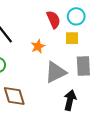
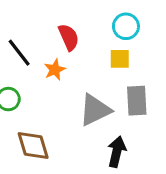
red semicircle: (53, 20) -> (69, 37), moved
orange star: (38, 46) -> (55, 70), moved

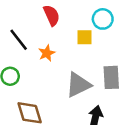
red semicircle: (69, 37) -> (52, 15), moved
yellow square: (120, 59) -> (84, 37), moved

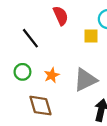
orange star: (47, 53) -> (52, 75), moved

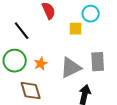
green circle: (22, 72) -> (15, 61), size x1.5

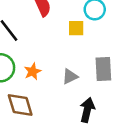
gray triangle: (71, 68) -> (70, 76), size x0.6

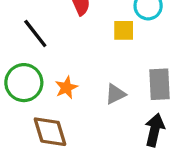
black arrow: (87, 110) -> (155, 130), moved

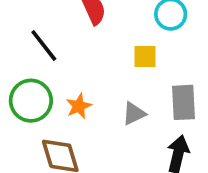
yellow square: (124, 30) -> (145, 56), moved

